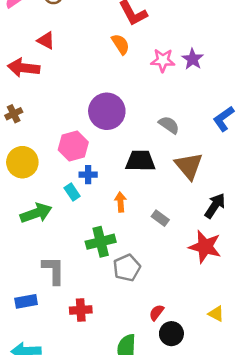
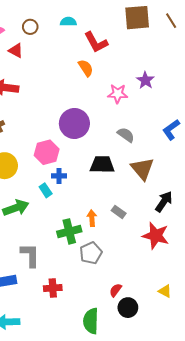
red triangle: (46, 40) -> (16, 50), moved
pink star: (163, 60) -> (118, 94), moved
orange arrow: (121, 202) -> (92, 218), moved

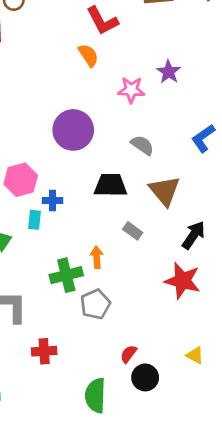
pink hexagon: (47, 152) -> (21, 180), moved
cyan rectangle: (46, 190) -> (34, 220), turned 40
gray rectangle: (119, 212) -> (133, 231), moved

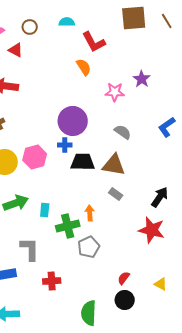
black trapezoid: (111, 185) -> (83, 162), moved
brown triangle: (164, 191) -> (114, 165), moved, turned -40
blue cross: (52, 200) -> (65, 145), moved
cyan rectangle: (34, 220) -> (45, 210), moved
red semicircle: (129, 354) -> (124, 278), moved

